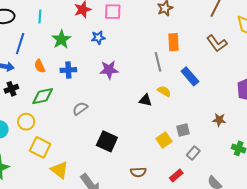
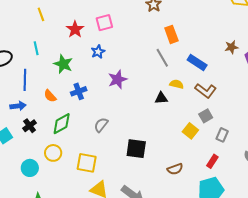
brown L-shape: (217, 43) -> (206, 91), moved
brown star: (219, 120) -> (231, 47), moved
yellow square: (40, 147) -> (87, 163), moved

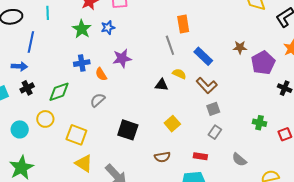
green star: (63, 64) -> (82, 29), moved
orange semicircle: (50, 96) -> (101, 74), moved
gray square: (206, 116) -> (213, 109), moved
yellow square: (190, 131) -> (172, 124), moved
red rectangle: (212, 161) -> (200, 156), turned 56

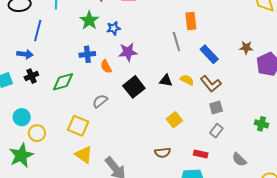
blue star: (108, 28) -> (114, 28), moved
yellow semicircle: (179, 74) -> (187, 80), moved
gray semicircle: (98, 100) -> (100, 101), moved
yellow circle: (45, 119) -> (37, 133), moved
black square: (128, 130) -> (134, 87), moved, turned 30

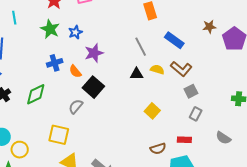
gray line: (176, 41) -> (141, 47), moved
black square: (134, 87) -> (93, 87), moved
brown semicircle: (163, 153) -> (158, 149), moved

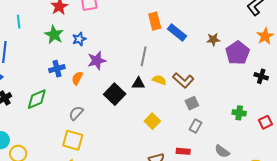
blue rectangle: (174, 40) -> (177, 32), moved
gray line: (141, 47) -> (144, 56), turned 36
orange semicircle: (75, 71) -> (77, 78), turned 64
black square: (93, 87) -> (115, 94), moved
yellow square: (59, 135) -> (73, 140), moved

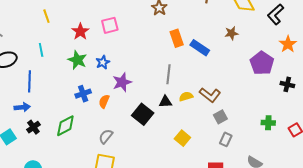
brown star: (213, 40) -> (231, 33), moved
yellow semicircle: (159, 80) -> (186, 96), turned -32

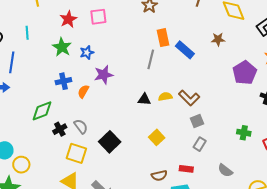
gray line: (168, 74) -> (151, 59), moved
black square: (143, 114) -> (110, 142), moved
black cross: (33, 127) -> (60, 129), moved
gray semicircle: (106, 136) -> (81, 126), turned 98

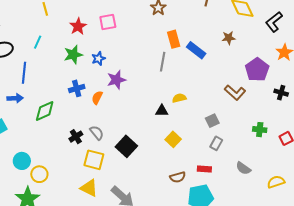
cyan line: (27, 33) -> (38, 42), turned 32
green star: (62, 47) -> (73, 55), turned 30
brown L-shape: (189, 98) -> (235, 93), moved
black triangle: (144, 99) -> (162, 111), moved
green diamond: (42, 111) -> (45, 111), moved

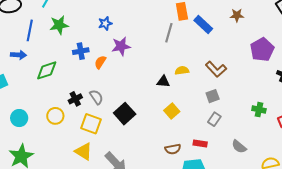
green star: (73, 55) -> (59, 25), moved
brown L-shape: (235, 93) -> (216, 69), moved
yellow circle: (39, 174) -> (55, 116), moved

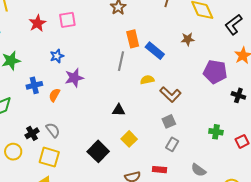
purple pentagon: (262, 50) -> (215, 72), turned -30
yellow semicircle: (182, 70) -> (147, 80), moved
black square: (125, 114) -> (98, 151), moved

